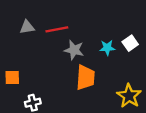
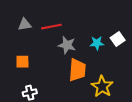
orange square: (12, 78) -> (22, 62), moved
yellow star: (129, 96) -> (102, 87), moved

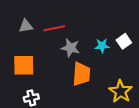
orange square: (22, 62) -> (24, 65), size x1.5
yellow star: (102, 87) -> (121, 91), moved

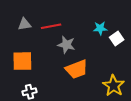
cyan star: (102, 46) -> (100, 28), moved
orange trapezoid: (81, 74) -> (77, 69), turned 65

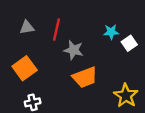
red line: (51, 26) -> (56, 30), turned -66
orange square: (22, 61) -> (25, 68), turned -35

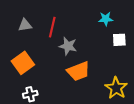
cyan star: (111, 32) -> (106, 19), moved
white square: (129, 43) -> (119, 40), turned 32

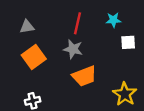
red line: (52, 27) -> (78, 23), moved
orange square: (23, 63) -> (34, 57), moved

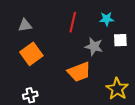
gray star: (73, 49) -> (94, 47), moved

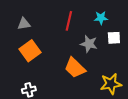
orange trapezoid: (79, 72) -> (75, 68), turned 65
yellow star: (117, 89) -> (111, 84), turned 30

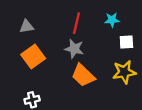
gray star: (89, 44) -> (74, 49), moved
yellow star: (111, 84) -> (124, 72), moved

